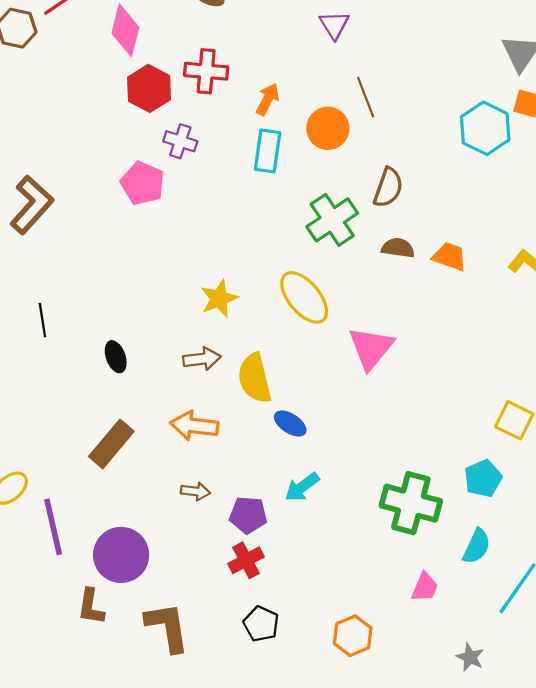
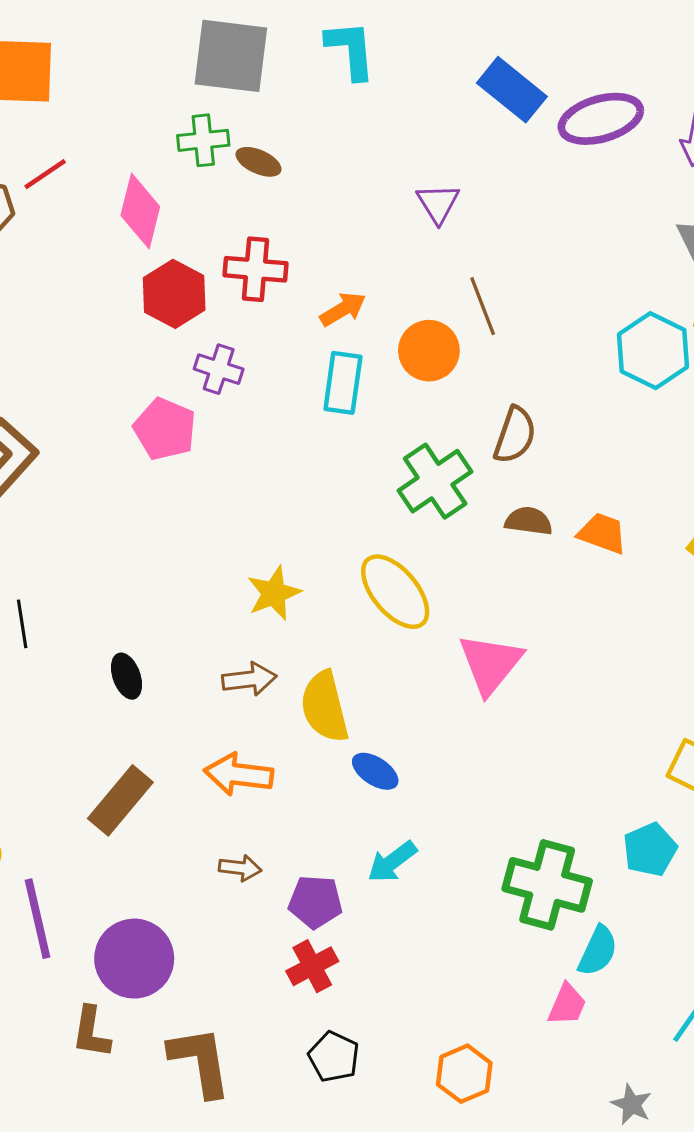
orange arrow: (268, 99) -> (343, 309), turned 32
cyan semicircle: (477, 546) -> (598, 951), moved

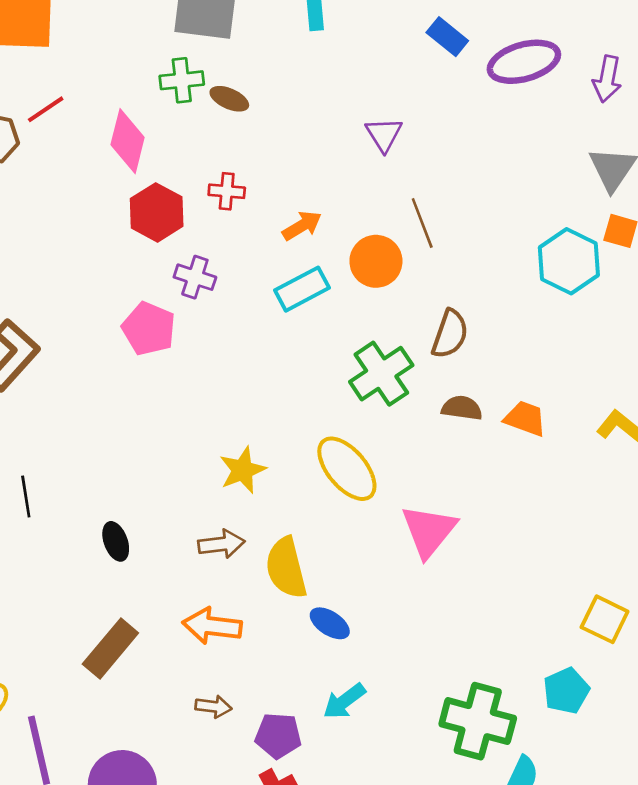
blue rectangle: (512, 90) -> (447, 37), size x0.7
red cross: (255, 269) -> (227, 191), size x0.7
cyan rectangle: (343, 383) -> (302, 289), turned 54

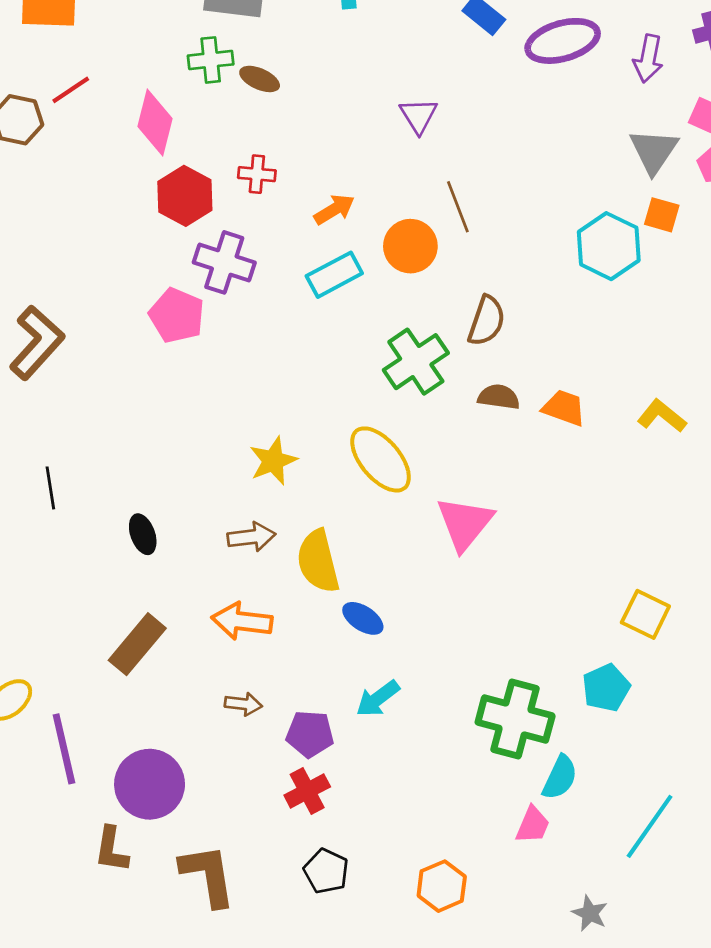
purple cross: (195, 277) -> (224, 262), size x1.4

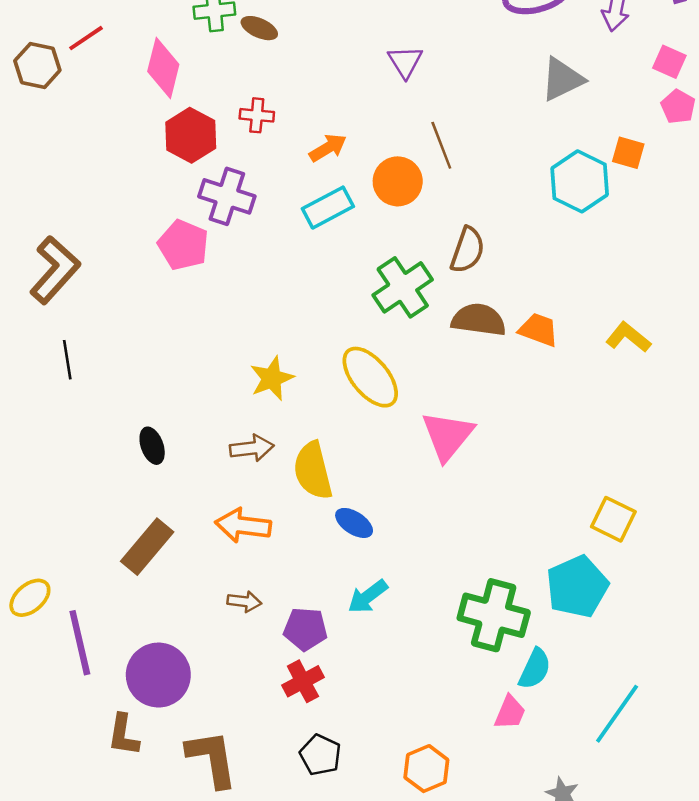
gray triangle: (654, 151) -> (562, 79), moved, turned 30
brown semicircle: (499, 397) -> (479, 320), size x1.4
black line: (50, 488) -> (67, 360), moved
cyan pentagon: (606, 688) -> (577, 587), size x1.4

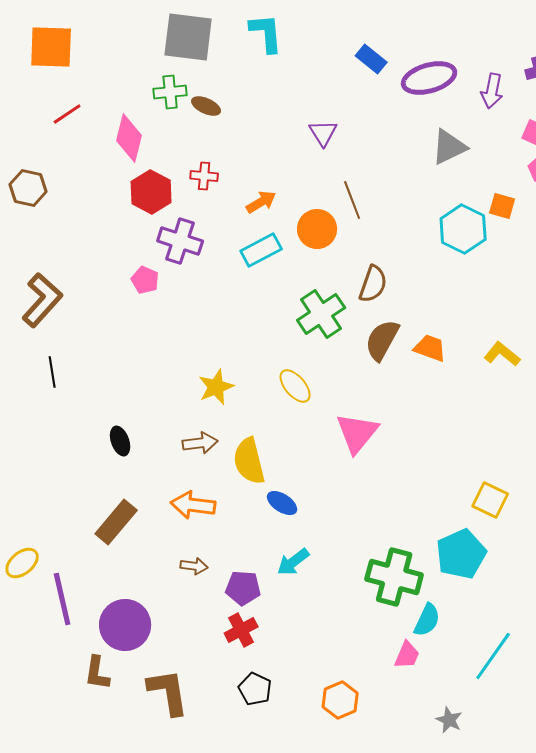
brown hexagon: (37, 65) -> (28, 188), moved
pink pentagon: (183, 245) -> (145, 280), size x0.7
brown semicircle: (479, 320) -> (382, 340), turned -69
yellow ellipse: (370, 377) -> (295, 386), size x0.7

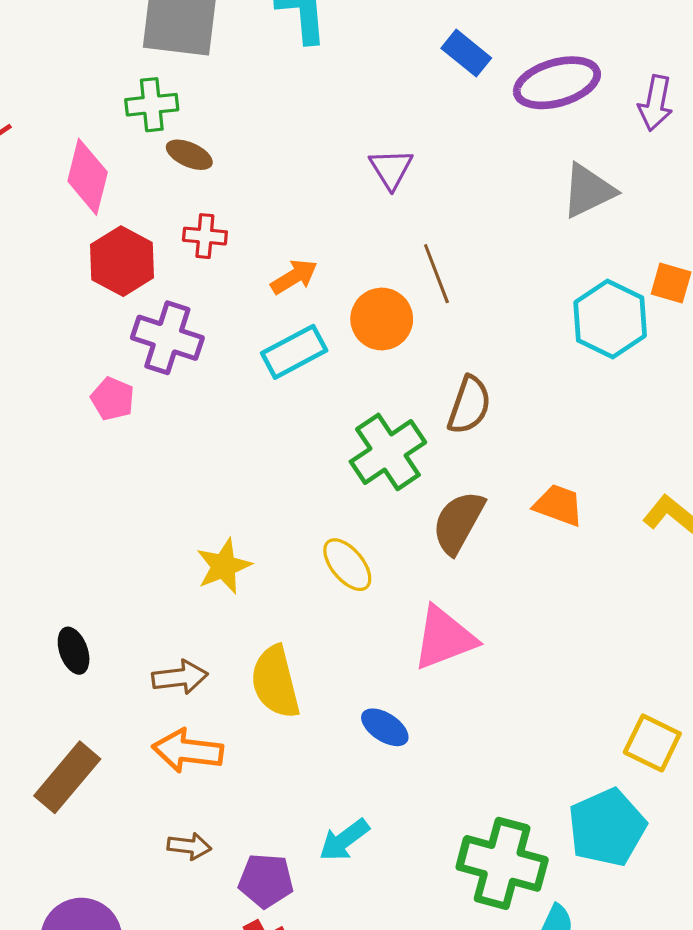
brown ellipse: (206, 106) -> (189, 155), moved
brown semicircle: (382, 340) -> (458, 522), moved
pink triangle: (357, 433) -> (444, 638), turned 30
brown arrow: (200, 443) -> (180, 677), moved
blue ellipse: (282, 503) -> (385, 727), moved

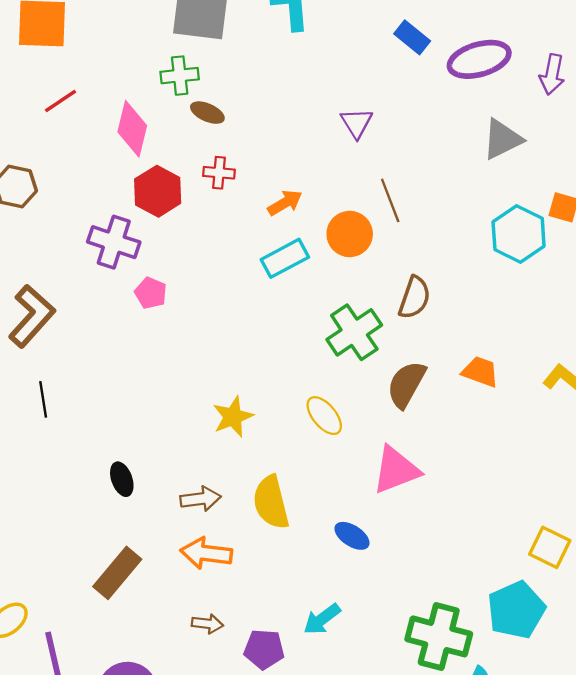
purple cross: (167, 338) -> (114, 242), moved

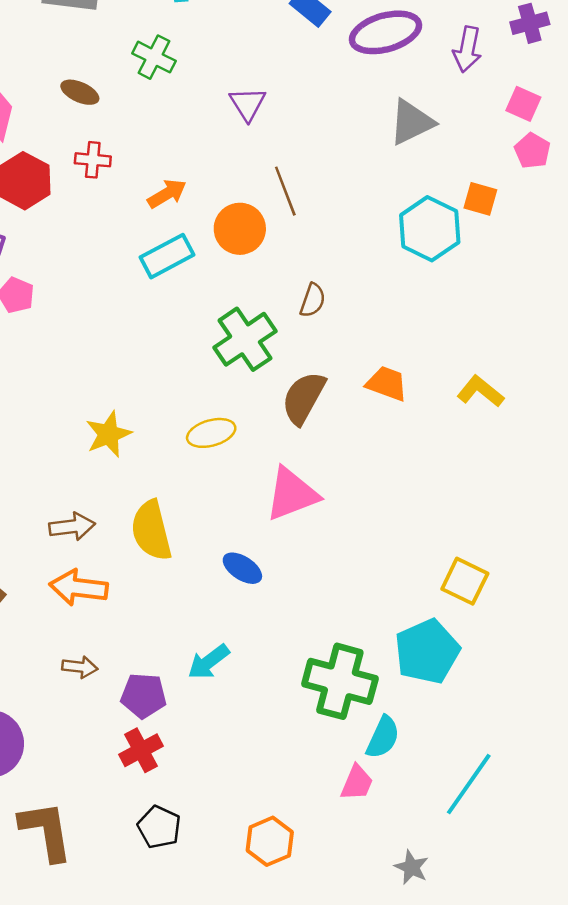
green cross: (180, 76) -> (154, 57), moved, turned 33
brown semicircle: (414, 298) -> (313, 300), size x0.7
yellow ellipse: (324, 416) -> (211, 433), turned -66

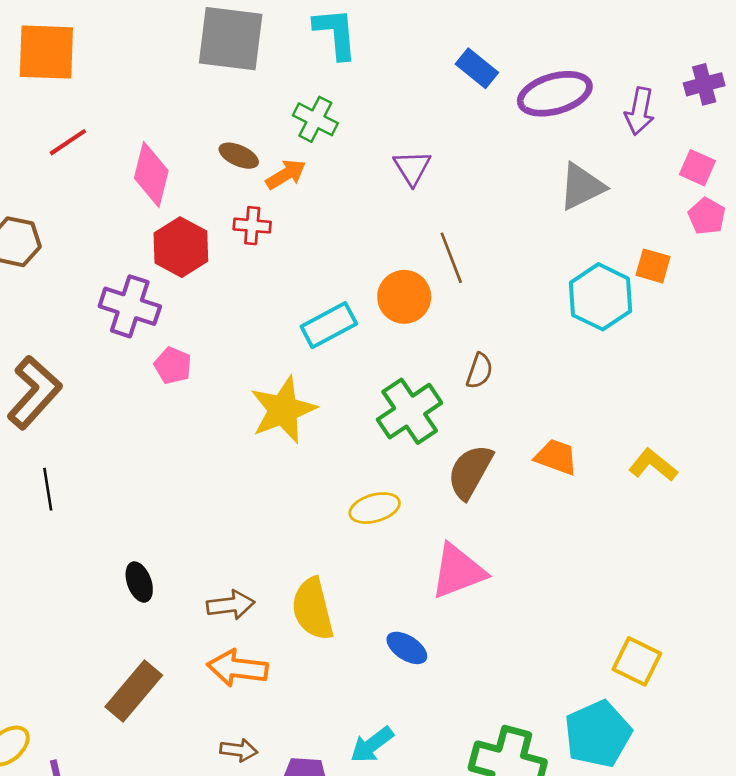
orange arrow: (167, 194) -> (286, 174), moved
yellow star: (108, 434) -> (283, 410), moved, size x1.4

